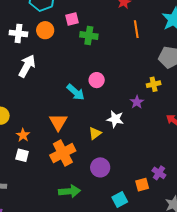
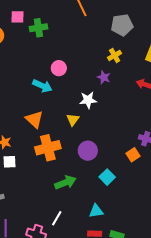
pink square: (72, 19) -> (17, 17), turned 32
orange cross: (63, 153) -> (48, 148), turned 30
cyan square: (120, 200) -> (107, 177), moved

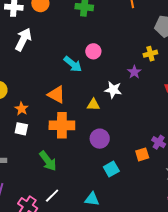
orange triangle: (34, 119) -> (56, 94), turned -30
yellow triangle: (73, 120) -> (93, 105), turned 40
green arrow: (65, 182) -> (48, 161), moved, turned 60

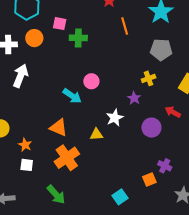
white star: (113, 90) -> (115, 118), turned -30
orange cross: (62, 125) -> (67, 158), turned -30
purple circle: (100, 139) -> (151, 128), moved

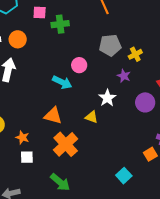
orange circle: (34, 38) -> (18, 39), moved
gray pentagon: (161, 50) -> (110, 45), moved
yellow triangle: (96, 134) -> (92, 117), turned 32

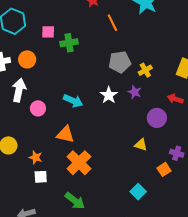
pink circle: (79, 65) -> (38, 108), moved
white star: (107, 98) -> (109, 95), moved
yellow triangle: (92, 117) -> (141, 145), moved

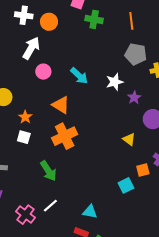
orange line: (112, 23) -> (131, 21), moved
purple star: (135, 92) -> (134, 98), moved
cyan square: (138, 192) -> (126, 185), moved

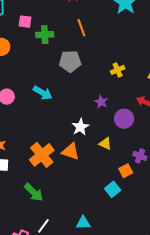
gray pentagon: (136, 54) -> (70, 61), moved
white star: (115, 82) -> (80, 127), moved
orange triangle: (61, 105) -> (71, 151), moved

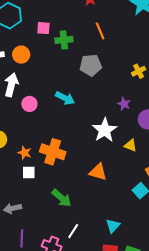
white star: (80, 127) -> (105, 130), size x1.4
orange triangle: (71, 151) -> (98, 172), moved
orange cross: (42, 155) -> (53, 152), moved, turned -30
cyan triangle: (83, 223) -> (113, 226), turned -42

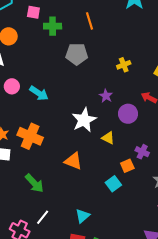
cyan arrow: (65, 98) -> (39, 93), moved

